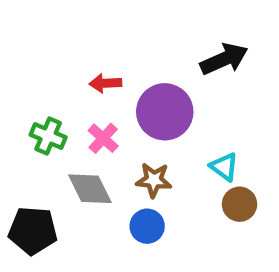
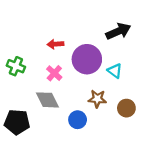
green cross: (48, 136) -> (16, 66), moved
cyan triangle: (224, 167) -> (115, 71), moved
brown star: (154, 180) -> (97, 99), moved

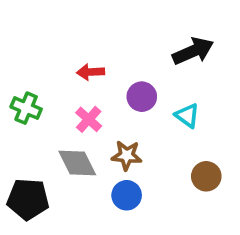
purple circle: (87, 59) -> (142, 97), size x0.6
brown star: (97, 99) -> (127, 155), moved

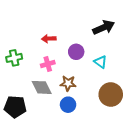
green cross: (26, 108) -> (14, 58), turned -35
pink cross: (89, 119) -> (48, 64), turned 32
brown circle: (206, 176) -> (111, 95), size x1.5

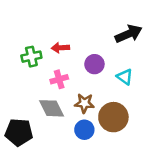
green cross: (14, 58) -> (31, 57), moved
brown circle: (111, 95) -> (113, 117), moved

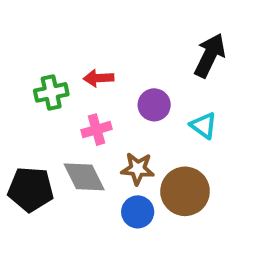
black arrow: (129, 34) -> (210, 55), turned -40
black pentagon: (19, 132) -> (31, 189), moved

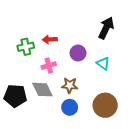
brown circle: (185, 191) -> (105, 105), moved

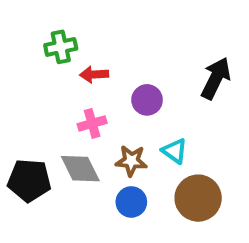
black arrow: (106, 28) -> (216, 78), moved
green cross: (26, 47) -> (61, 47), moved
cyan triangle: (103, 63) -> (175, 151), moved

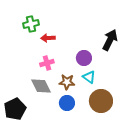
purple circle: (147, 100) -> (84, 58), moved
black pentagon: (29, 180) -> (15, 109), moved, turned -30

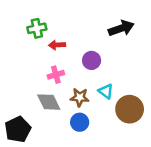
black arrow: (110, 40) -> (121, 28), moved, turned 45
purple circle: (84, 58) -> (92, 60), moved
brown circle: (101, 101) -> (130, 109), moved

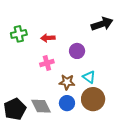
green cross: (37, 28) -> (19, 34), moved
gray diamond: (49, 102) -> (41, 106), moved
brown circle: (130, 109) -> (93, 99), moved

